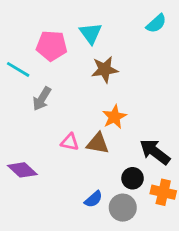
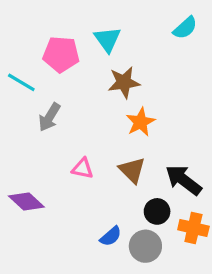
orange star: (114, 117) -> (140, 122), moved
brown triangle: (98, 143) -> (132, 170), moved, turned 35

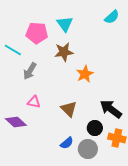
brown star: (124, 82) -> (64, 52), moved
pink triangle: (83, 168) -> (34, 102), moved
brown triangle: (132, 170) -> (69, 109), moved

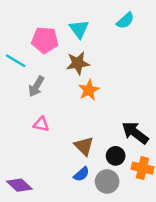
cyan semicircle: (112, 17) -> (125, 21), moved
orange star: (85, 74) -> (89, 90), moved
brown triangle: (69, 109) -> (84, 146), moved
purple diamond: (16, 122) -> (19, 185), moved

